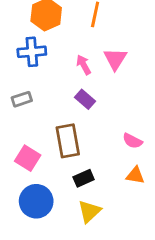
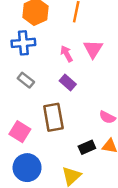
gray rectangle: (22, 99) -> (26, 80), moved, turned 56
black rectangle: (84, 178) -> (87, 147), moved

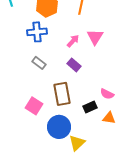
pink arrow: (67, 54) -> (73, 41), turned 72
black rectangle: (87, 147) -> (90, 107), moved
blue circle: (27, 168) -> (59, 127), moved

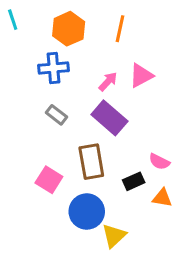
pink triangle: (95, 37) -> (141, 76), turned 30
purple rectangle: (74, 65) -> (109, 118), size x1.6

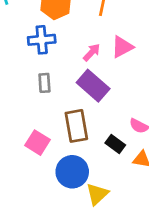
gray rectangle: (57, 115) -> (44, 83), turned 48
black rectangle: (134, 181) -> (115, 144), turned 60

